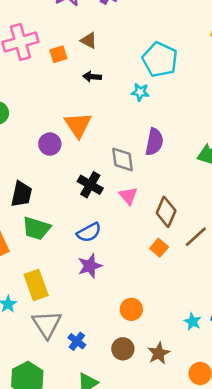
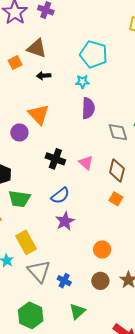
brown triangle: (89, 40) -> (37, 48), size x1.5
purple semicircle: (154, 142) -> (88, 108), moved
gray diamond: (122, 159) -> (118, 132), moved

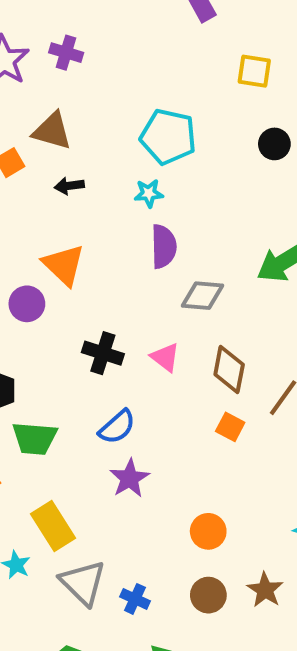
gray diamond: (118, 132) -> (203, 296), moved, turned -65

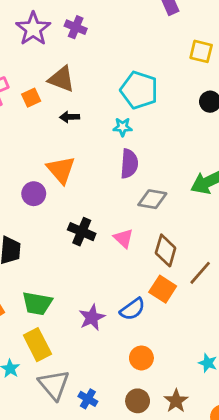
blue semicircle: (117, 427) -> (133, 309), moved
orange square: (230, 427) -> (163, 289), size x1.4
green trapezoid: (35, 438) -> (37, 303), moved

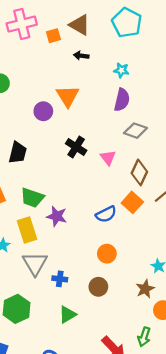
cyan pentagon: (139, 90) -> (127, 23), moved
purple star: (92, 317) -> (57, 216), moved, turned 30
blue cross: (88, 399) -> (60, 279), turned -32
brown star: (176, 401) -> (145, 289), moved

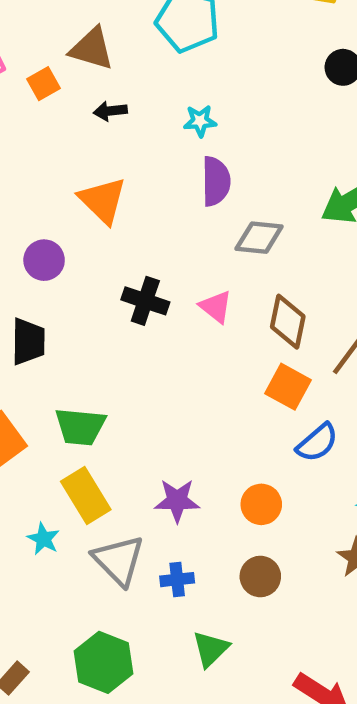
purple circle: (43, 111) -> (44, 260), moved
blue semicircle: (106, 214) -> (317, 443), moved
purple star: (57, 216) -> (177, 501), moved

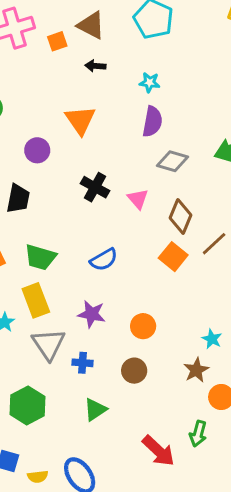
blue semicircle: (317, 443) -> (104, 260), moved

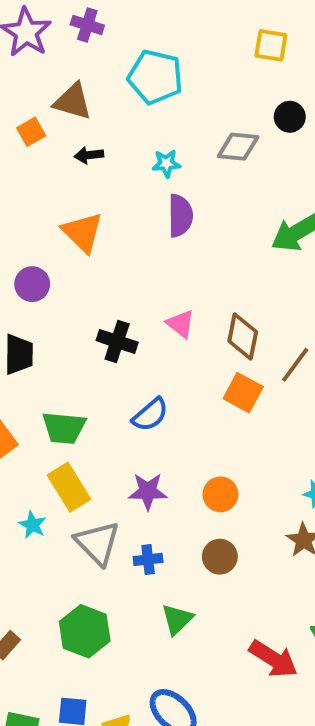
gray diamond: (173, 161) -> (238, 147), moved
black cross: (95, 187) -> (117, 341), moved

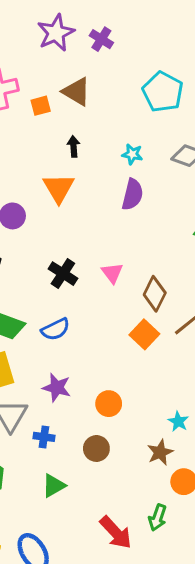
cyan pentagon: (155, 77) -> (163, 92), moved
black arrow: (89, 155) -> (74, 146), moved, turned 78
blue semicircle: (150, 415) -> (55, 329), moved

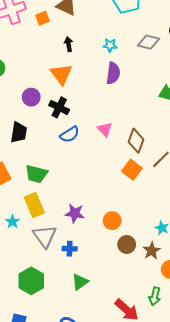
black cross: (63, 274) -> (59, 107), moved
blue semicircle: (55, 329) -> (70, 134), moved
brown circle: (96, 448) -> (127, 244), moved

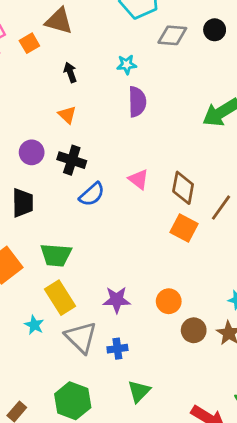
gray diamond: (148, 42) -> (172, 35), moved
orange triangle: (61, 74) -> (67, 115), size x0.6

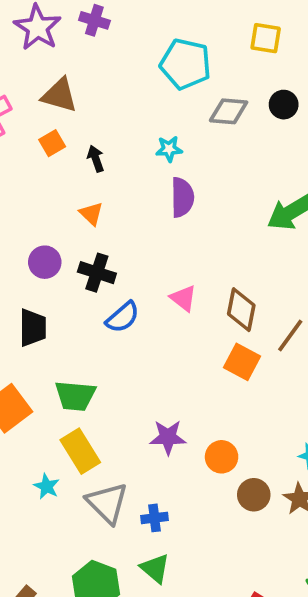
brown triangle: (59, 21) -> (59, 95), moved
orange square: (29, 43) -> (52, 143), moved
purple star: (117, 300) -> (168, 437), moved
green triangle: (139, 391) -> (155, 568), moved, turned -35

